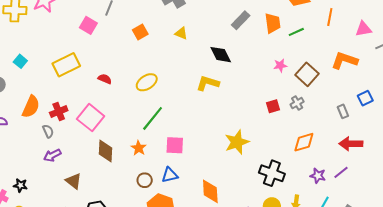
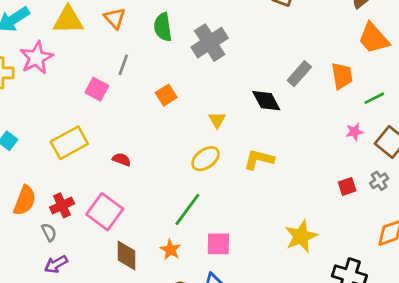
green line: (296, 32) -> (374, 98), moved
yellow triangle: (181, 33) -> (217, 120), moved, turned 40
black diamond: (221, 55) -> (266, 101), moved
yellow ellipse: (147, 82) -> (206, 159), moved

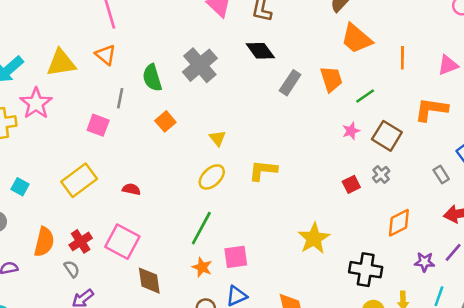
green semicircle: (163, 27) -> (152, 78), moved
black diamond: (266, 101) -> (260, 51), moved
orange star: (170, 250) -> (202, 267), moved

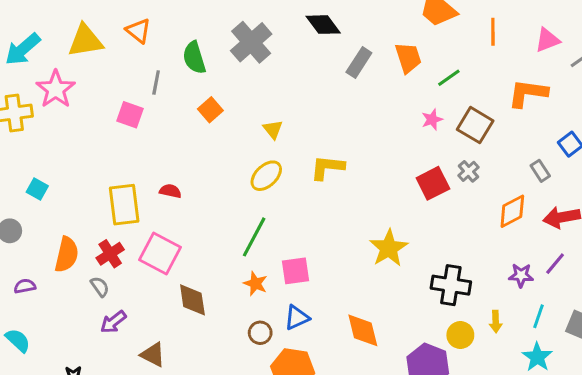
yellow rectangle: (79, 180) -> (124, 205), moved, turned -60
red square: (351, 184) -> (433, 183), size x1.5
orange diamond: (399, 223) -> (512, 211), moved

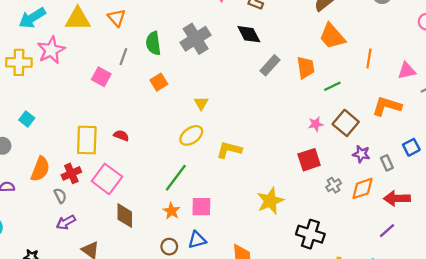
pink star: (432, 119) -> (316, 124), moved
yellow L-shape: (327, 167) -> (229, 150), moved
gray cross: (468, 171) -> (334, 185), moved
purple star: (521, 275) -> (361, 154), moved

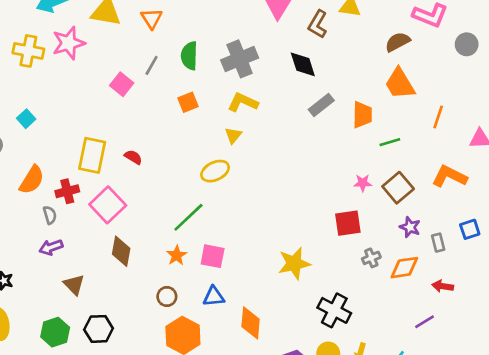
yellow L-shape: (229, 150) -> (243, 102), moved
red arrow: (397, 198) -> (443, 286), size x0.7
blue triangle: (197, 240) -> (214, 296), moved

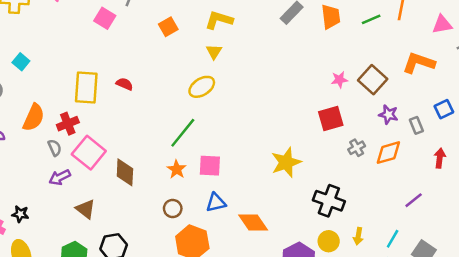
green line: (390, 142) -> (371, 19), moved
pink square: (108, 205) -> (89, 153), moved
red arrow: (443, 286) -> (440, 158), moved, turned 96
orange diamond: (251, 323) -> (253, 223), turned -32

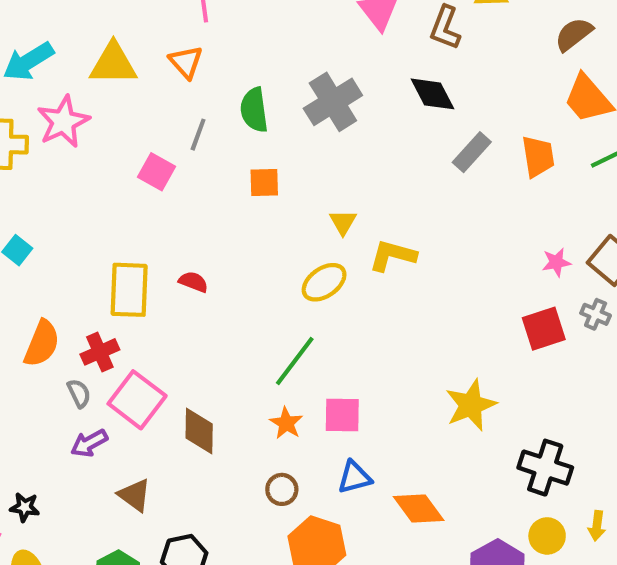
yellow L-shape: (219, 20) -> (393, 256), moved
orange square: (168, 27) -> (264, 183), turned 30
gray cross: (357, 148) -> (596, 314), moved, turned -35

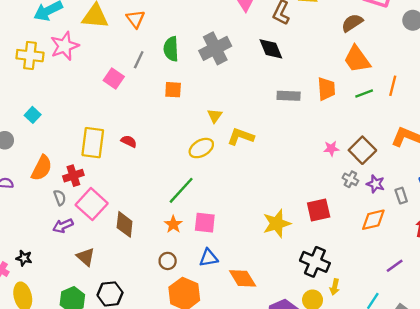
gray rectangle: (472, 152) -> (289, 96), moved, turned 45
red square: (544, 329) -> (319, 210), moved
yellow arrow: (597, 526) -> (335, 287), moved

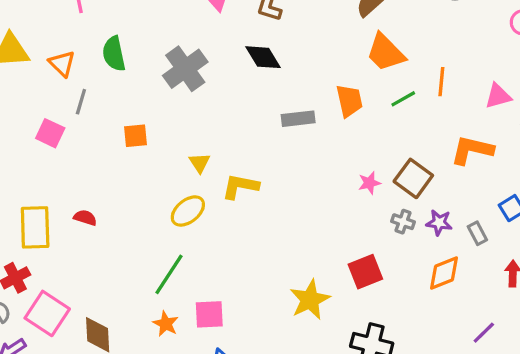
orange triangle: (136, 19) -> (62, 64), moved
green semicircle: (171, 49) -> (114, 54), moved

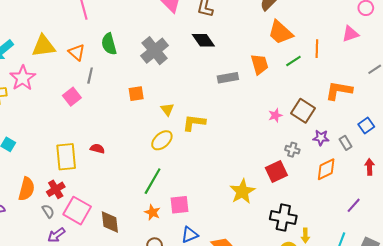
pink triangle: (498, 96) -> (350, 34), moved
pink square: (50, 133) -> (72, 97), turned 30
orange square: (136, 136) -> (136, 94), moved
gray cross: (403, 222) -> (292, 150), moved

